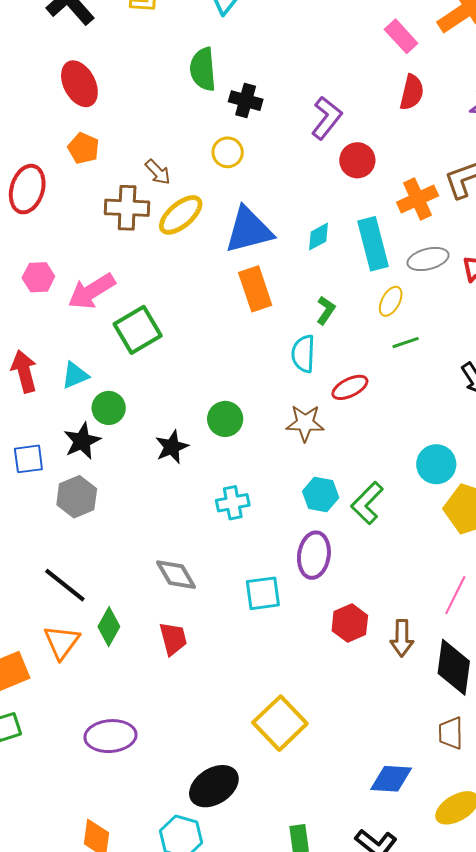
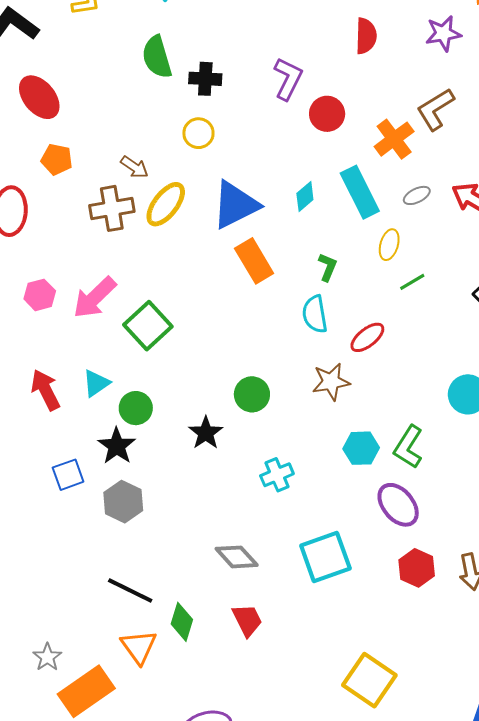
gray ellipse: (428, 259) -> (417, 195), size x0.7
purple ellipse: (314, 555) -> (398, 505), moved, turned -36
cyan square: (263, 593) -> (325, 557), size x1.4

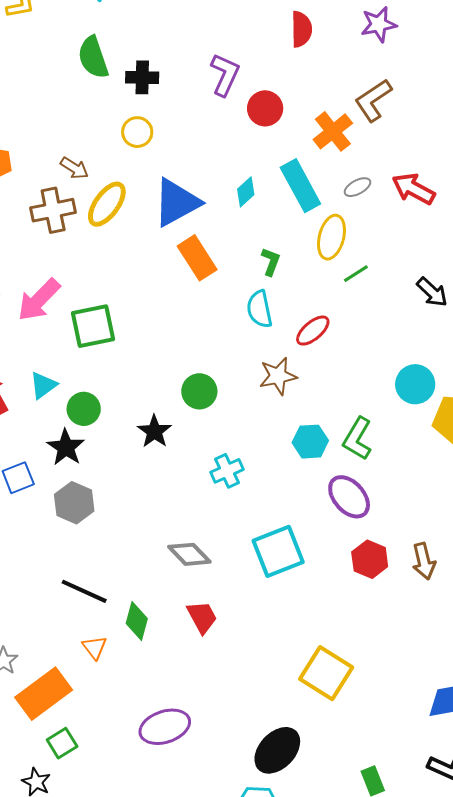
yellow ellipse: (389, 245) -> (331, 237), size x1.4
green square: (148, 326) -> (93, 326), turned 33
orange triangle: (139, 647) -> (95, 647), size x0.7

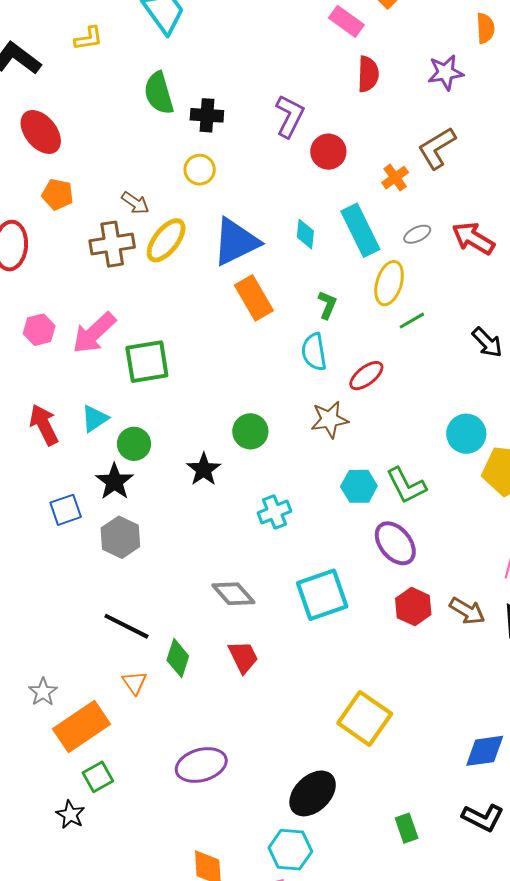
orange cross: (333, 131) -> (395, 178), size x0.7
cyan diamond: (246, 192) -> (305, 234), turned -44
green L-shape: (357, 439) -> (406, 486), turned -60
brown arrow: (424, 561) -> (467, 611), turned -48

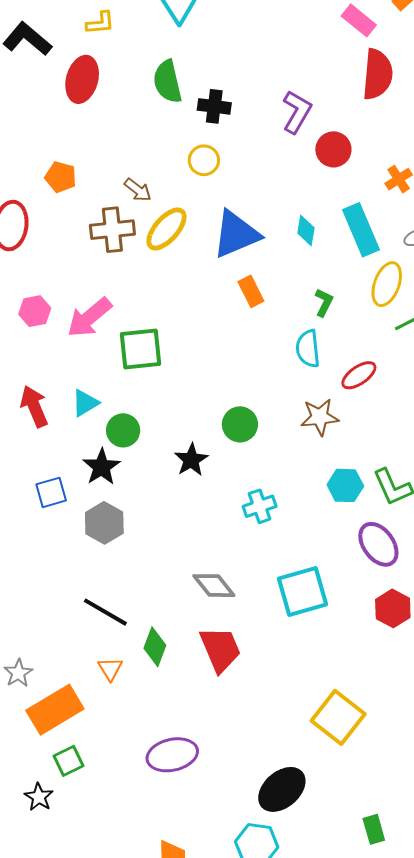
red semicircle: (368, 74) -> (377, 74), size x1.4
red ellipse: (41, 132) -> (82, 79), moved, turned 51
orange rectangle: (254, 298) -> (251, 291), size x0.7
red trapezoid: (243, 657) -> (220, 649), size x1.4

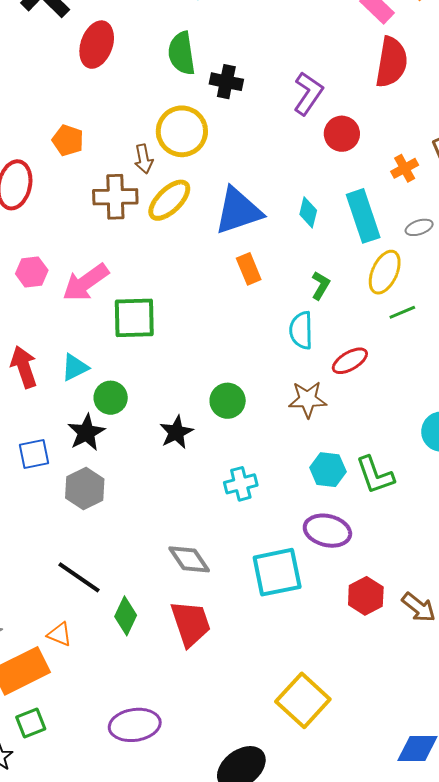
yellow circle: (204, 160) -> (182, 131), moved, size x1.6
brown arrow: (138, 190) -> (144, 159), turned 36
purple ellipse: (378, 544) -> (327, 531), moved, turned -45
orange triangle: (110, 669) -> (60, 634), moved, turned -40

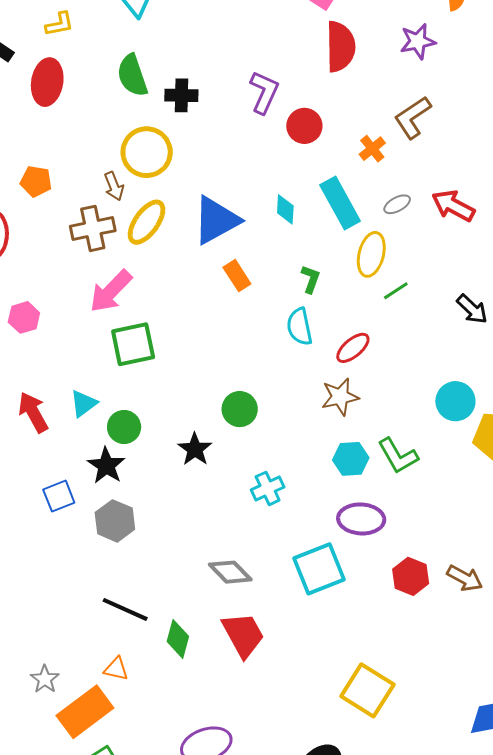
pink arrow: (86, 282) -> (111, 291), moved
brown star: (308, 399) -> (340, 397), moved

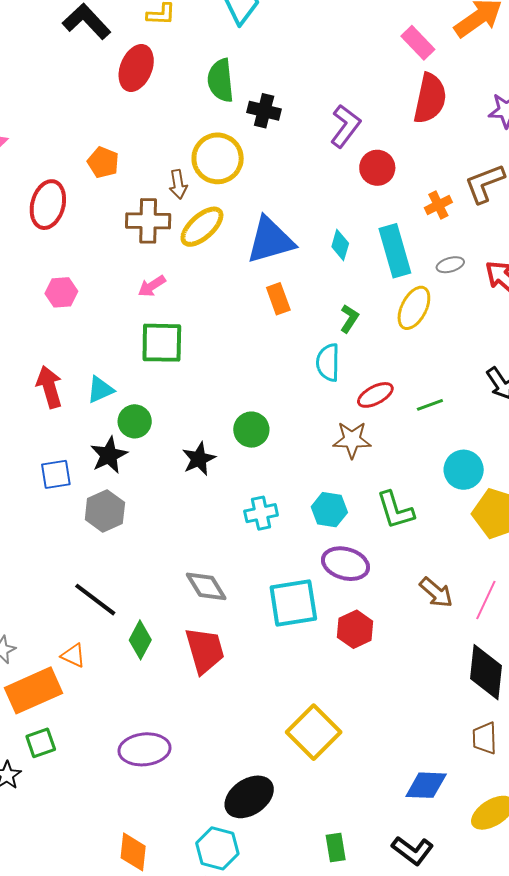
pink arrow: (111, 291) -> (152, 286), size x0.6
green line: (396, 291) -> (430, 405), moved
cyan hexagon: (351, 459) -> (329, 510), moved
red hexagon: (411, 576) -> (355, 629), moved
brown arrow: (465, 578) -> (436, 592), moved

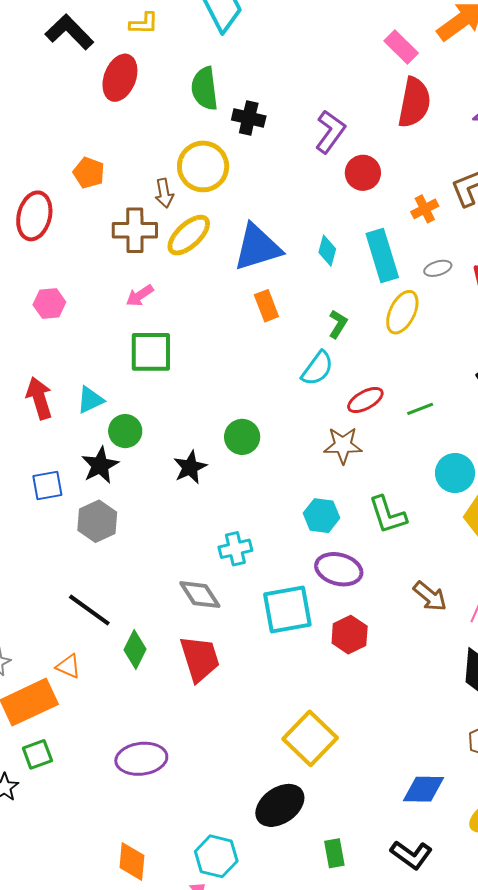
cyan semicircle: (328, 362) -> (317, 368), turned -144
cyan cross: (261, 513) -> (235, 549), moved
black ellipse: (249, 797) -> (280, 805), moved

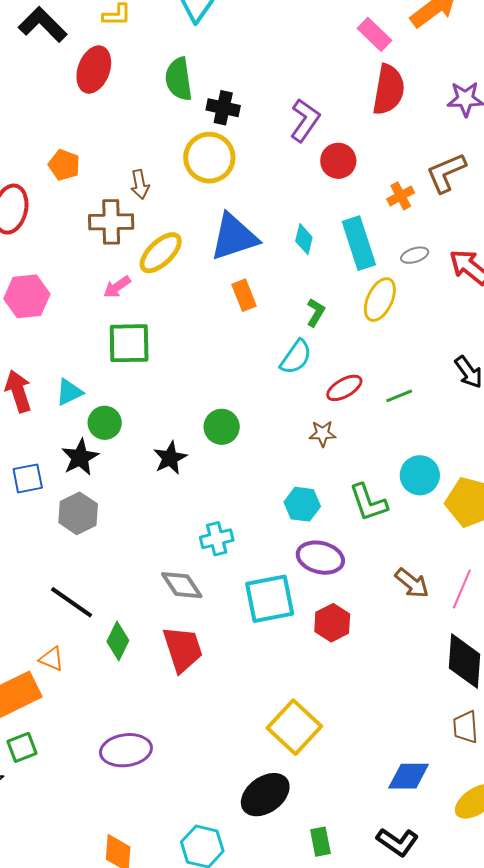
yellow circle: (203, 166) -> (209, 158), moved
yellow ellipse: (189, 235) -> (161, 253), moved
pink hexagon: (49, 303) -> (27, 296), size x1.4
brown star: (343, 445) -> (323, 434), size x0.7
cyan circle: (455, 473) -> (420, 475), moved

